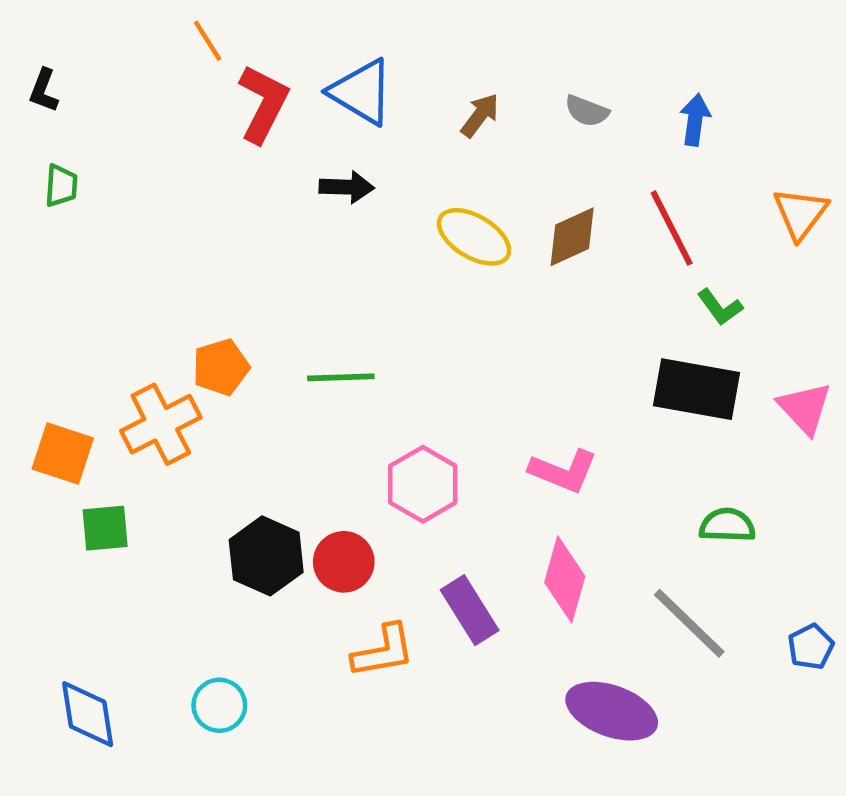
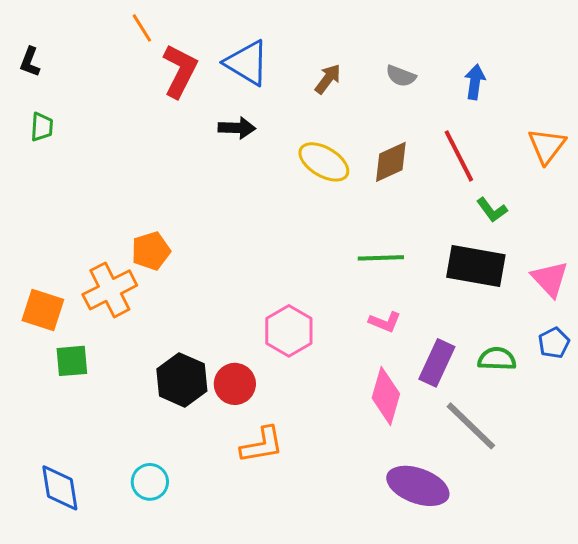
green line: (341, 377) -> (381, 258), moved
pink L-shape: (563, 471) -> (385, 322), size x0.7
purple rectangle: (470, 610) -> (437, 363), moved, turned 57
blue pentagon: (811, 647) -> (554, 343), moved

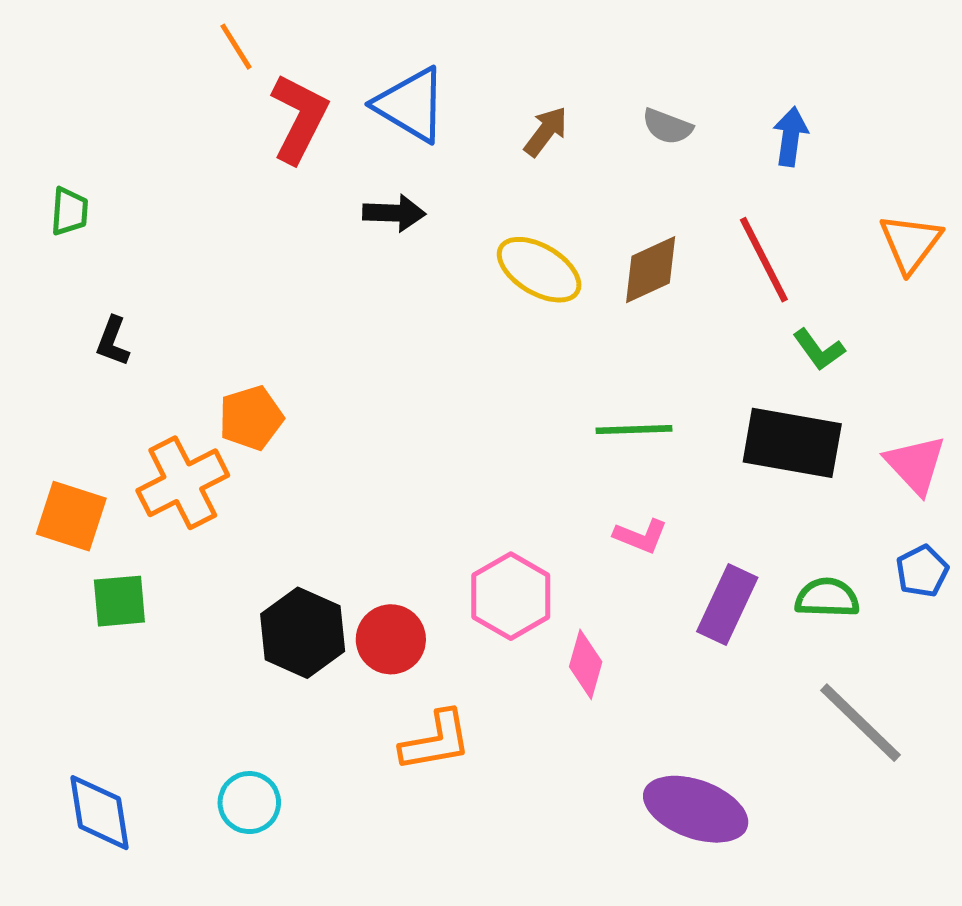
black L-shape: (30, 62) -> (113, 341), moved
pink hexagon: (289, 331) -> (511, 596), moved
pink diamond: (386, 396) -> (586, 664), moved, size x0.7
gray line: (471, 426) -> (860, 723), moved

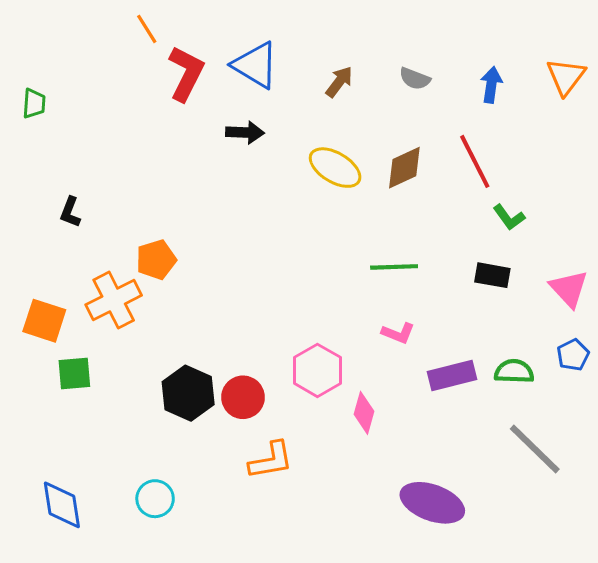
green trapezoid: (69, 211) -> (34, 103), moved
orange triangle: (910, 243) -> (566, 77), moved
black rectangle: (792, 443) -> (492, 275), size x0.6
purple rectangle: (727, 604) -> (452, 376), turned 51

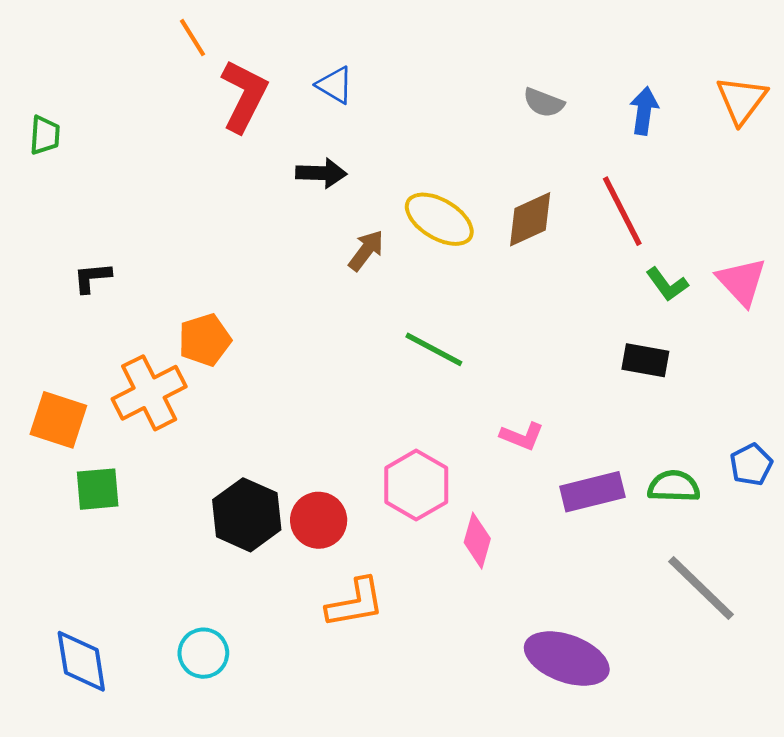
blue triangle: (255, 65) -> (335, 85), size x0.6
brown arrow: (339, 82) -> (366, 250), moved
black L-shape: (70, 212) -> (92, 278), turned 64
green line: (394, 267) -> (434, 349), moved, turned 30
pink triangle: (569, 289) -> (742, 282), moved

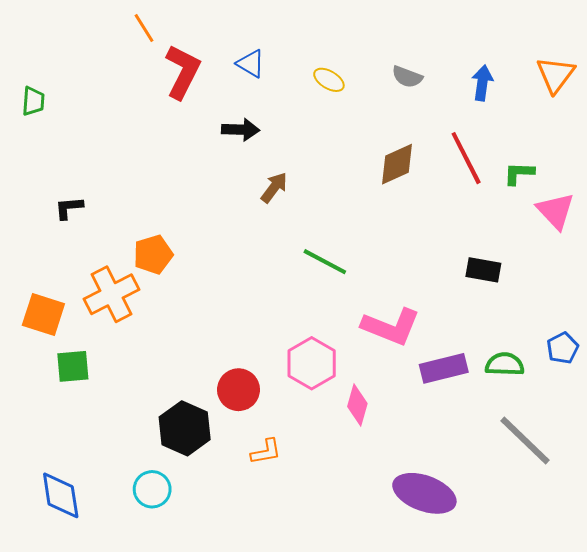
yellow ellipse: (439, 219) -> (329, 80), moved, size x0.6
green L-shape: (667, 284) -> (519, 173), moved, turned 128
pink L-shape: (522, 436) -> (391, 327), size x1.8
black hexagon: (247, 515) -> (185, 428), moved
orange L-shape: (355, 603) -> (266, 452), size x0.7

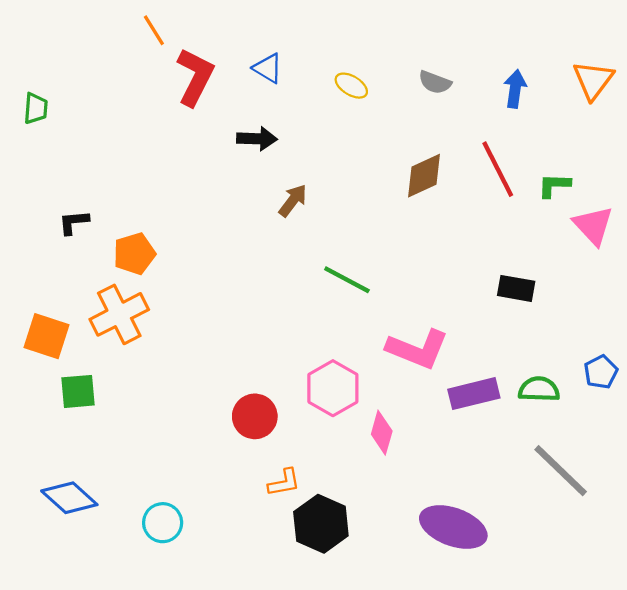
orange pentagon: (153, 255) -> (134, 254), moved
black hexagon: (185, 428) -> (321, 524), moved
blue diamond: (61, 495) -> (69, 498), moved, turned -39

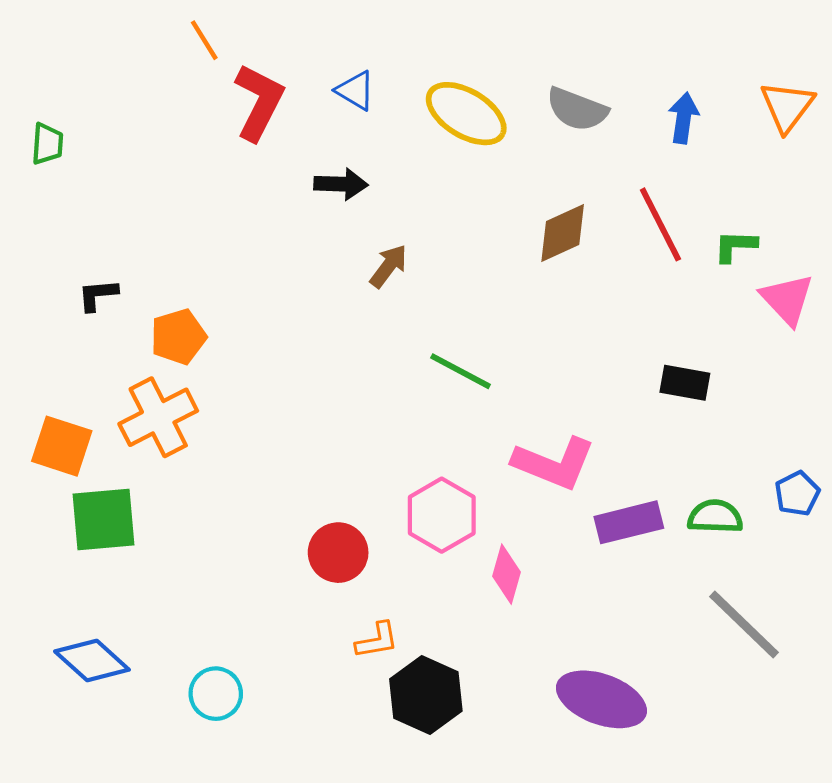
gray semicircle: (435, 82) -> (577, 109), size x1.4
yellow ellipse: (351, 86) -> (466, 114), size x1.8
green square: (78, 391) -> (104, 519), size x1.4

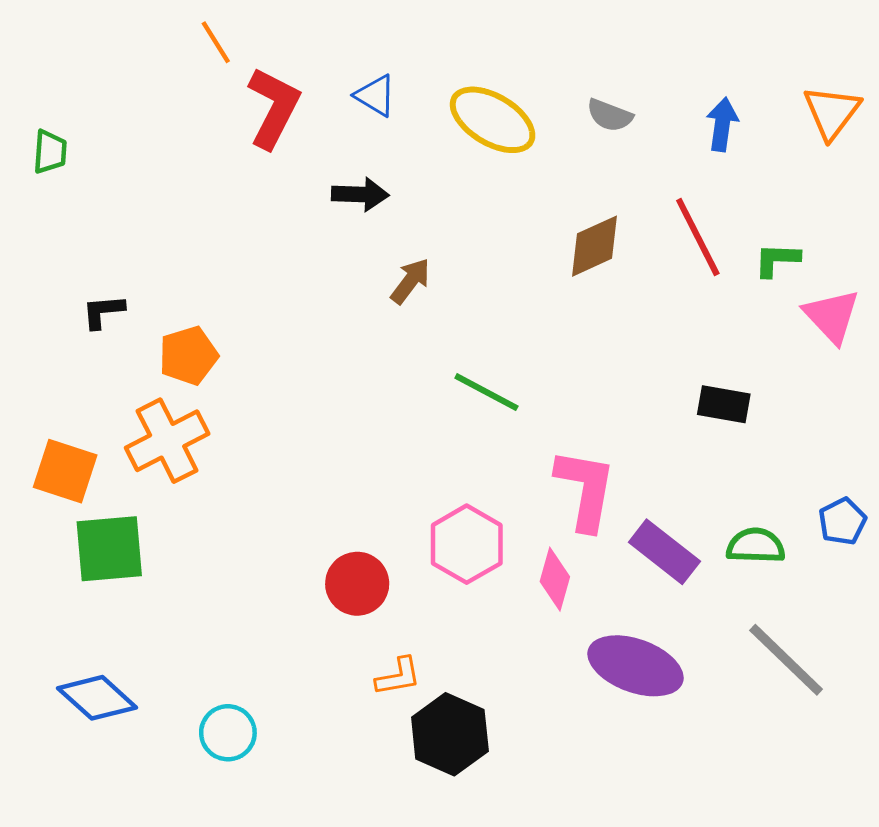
gray semicircle: (577, 109) -> (610, 115), size x0.7
pink L-shape: (554, 463) -> (585, 489), turned -102
purple rectangle: (629, 522) -> (664, 552), turned 52
pink diamond: (506, 574) -> (555, 579), moved
purple ellipse: (601, 699) -> (635, 666), moved

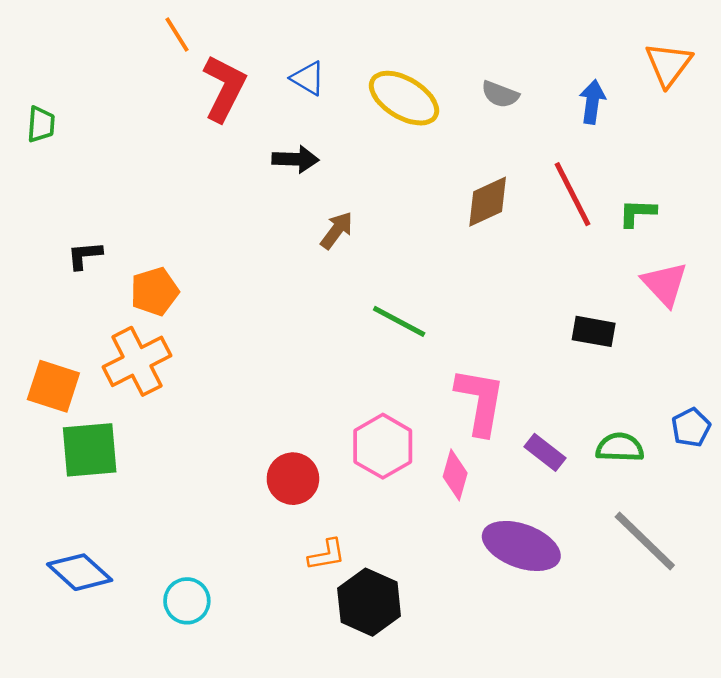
orange triangle: (832, 112) -> (668, 64), moved
pink triangle: (832, 316) -> (665, 284), moved
purple rectangle: (664, 552) -> (545, 452), size x0.7

